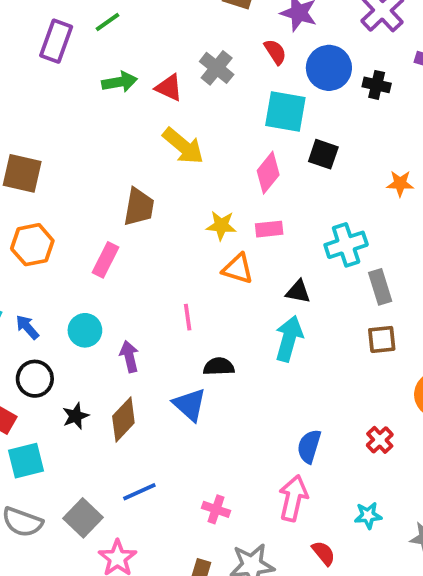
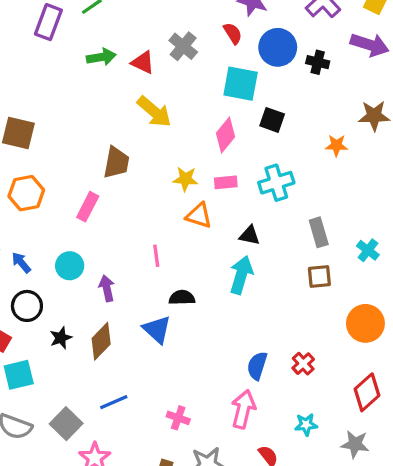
cyan cross: (346, 245) -> (276, 183), moved
red cross: (380, 440) -> (303, 364), moved

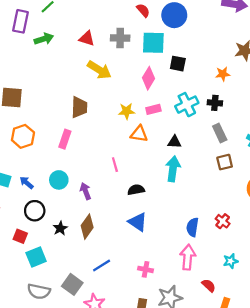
gray cross: (183, 46) -> (120, 38), moved, turned -30
green arrow: (101, 57) -> (44, 39), moved
black cross: (318, 62) -> (215, 103), moved
blue triangle: (157, 329) -> (138, 222), moved

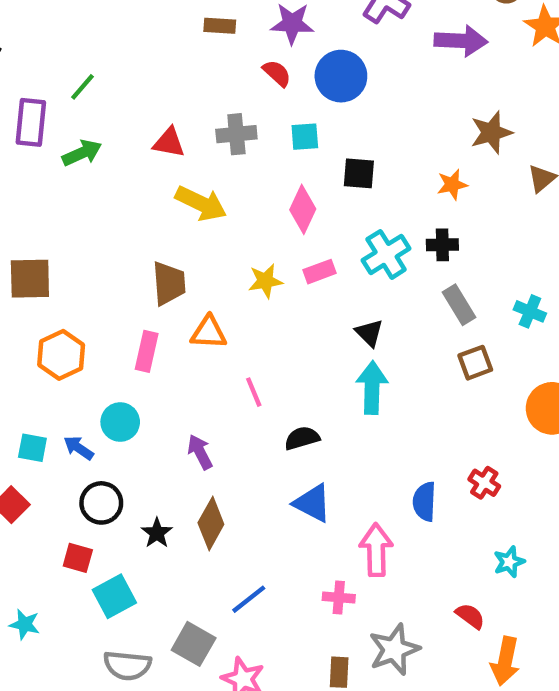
cyan square: (153, 43) -> (305, 137), size x0.6
orange triangle: (139, 134) -> (209, 332), moved
black triangle: (174, 142) -> (369, 333), turned 48
cyan circle: (59, 180) -> (120, 422), moved
pink arrow: (188, 257) -> (376, 550), moved

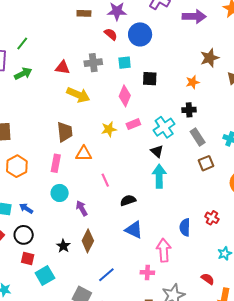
cyan cross: (386, 254) -> (164, 127), moved
cyan circle: (120, 422) -> (60, 193), moved
black circle: (101, 503) -> (24, 235), moved

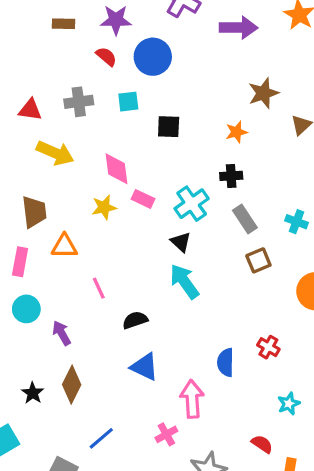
pink diamond: (125, 96) -> (117, 169), moved, turned -30
pink rectangle: (133, 124) -> (143, 199), turned 48
cyan arrow: (159, 176) -> (184, 281), turned -35
pink cross: (147, 272) -> (166, 434), turned -32

